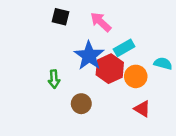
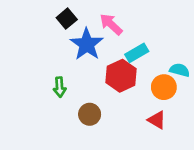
black square: (61, 17) -> (67, 19), turned 36
blue star: (89, 56) -> (87, 44), moved
orange circle: (136, 76) -> (164, 87), moved

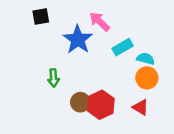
black square: (67, 19) -> (41, 16), moved, turned 30
cyan semicircle: (180, 70) -> (146, 59), moved
red hexagon: (121, 76) -> (101, 105), moved

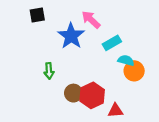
cyan semicircle: (146, 59) -> (126, 60), moved
red triangle: (141, 107) -> (115, 111), moved, turned -35

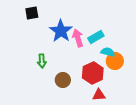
pink arrow: (91, 20) -> (78, 38), moved, turned 30
red hexagon: (92, 95) -> (93, 73), moved

